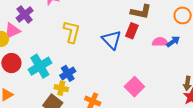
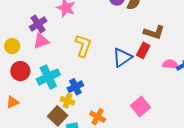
pink triangle: (12, 31) -> (41, 41), moved
blue triangle: (112, 40) -> (122, 58), turned 35

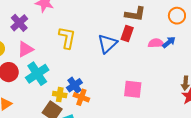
pink triangle: (41, 41) -> (25, 49), moved
blue cross: (75, 87) -> (74, 85), moved
pink square: (140, 106) -> (133, 89), turned -36
orange cross: (98, 117) -> (81, 97), moved

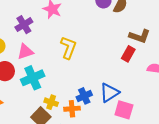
blue triangle: (107, 44) -> (109, 93), moved
blue cross: (74, 85) -> (84, 96), moved
orange cross: (81, 97) -> (72, 109), turned -35

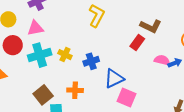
yellow L-shape: (68, 48) -> (97, 16), moved
blue cross: (84, 96) -> (91, 61), moved
yellow cross: (51, 102) -> (65, 55), moved

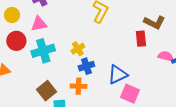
red rectangle: (137, 42) -> (141, 39), turned -42
yellow cross: (65, 55) -> (78, 49), moved, turned 32
blue cross: (91, 61) -> (86, 66), moved

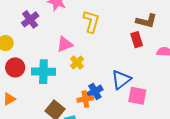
pink triangle: (39, 24) -> (65, 44), moved
cyan cross: (43, 51) -> (43, 72), turned 30
blue cross: (86, 66) -> (95, 91), moved

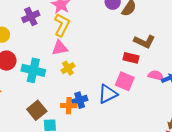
yellow L-shape: (91, 21) -> (62, 25), moved
red rectangle: (137, 40) -> (131, 58), turned -70
pink square: (137, 96) -> (125, 81), moved

